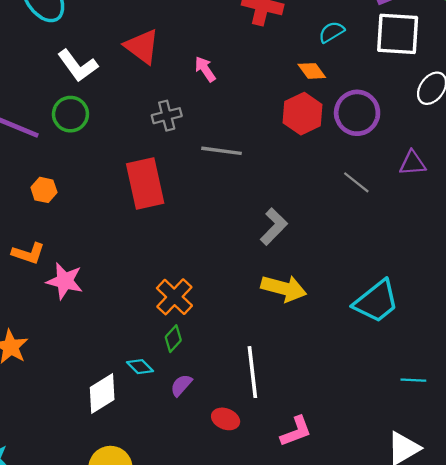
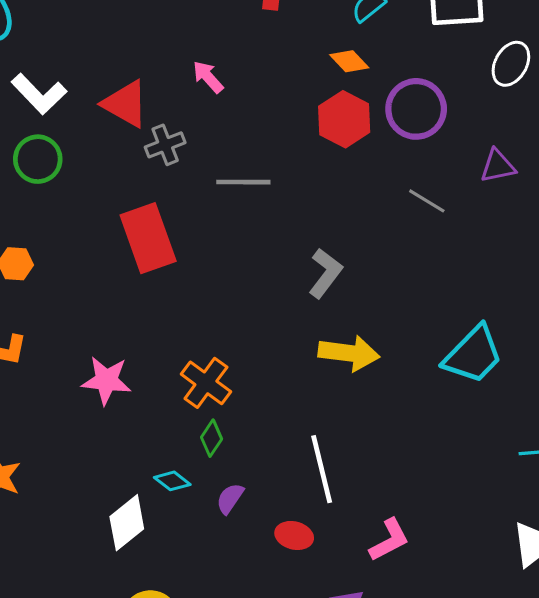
red triangle: (142, 46) -> (125, 104), moved
pink star: (65, 281) -> (106, 380), moved

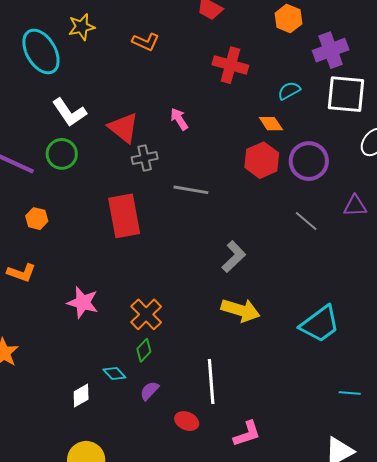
white diamond: (127, 523) -> (81, 396), size x0.7

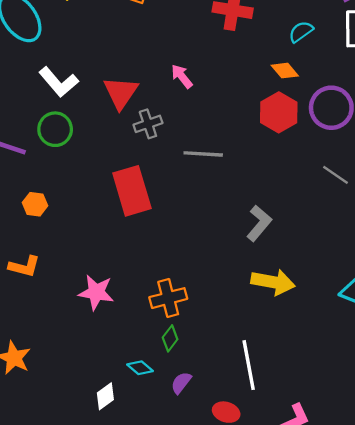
red triangle: (123, 128) -> (121, 93), turned 32
orange cross: (146, 314) -> (168, 298), turned 36

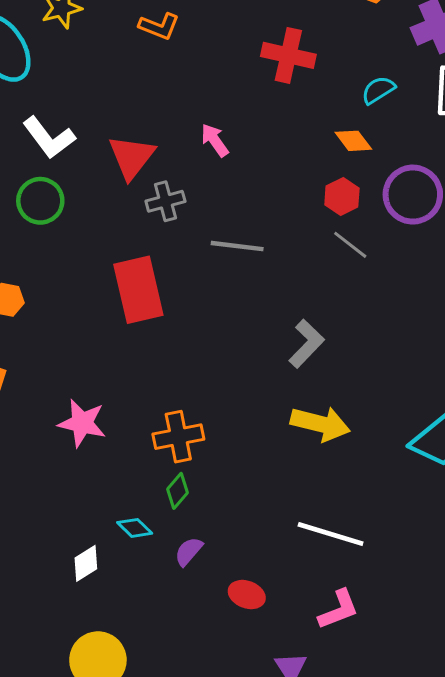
red hexagon: (279, 112) -> (342, 196), size x0.7
gray line: (335, 175) -> (350, 245), moved
white line: (249, 365) -> (331, 534), moved, turned -66

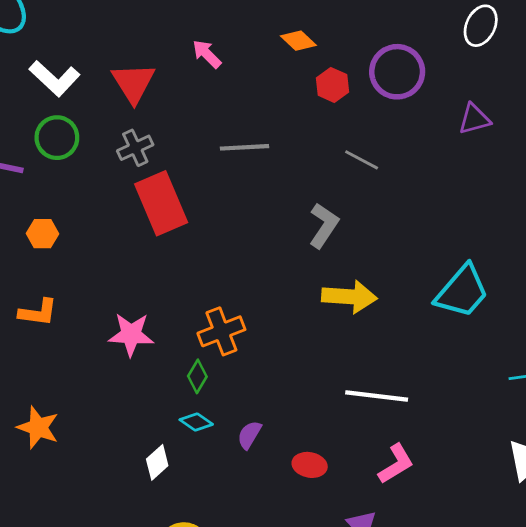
orange diamond: (353, 141) -> (298, 41), moved
gray cross: (165, 201) -> (135, 148), moved
gray line: (350, 245) -> (362, 160), moved
green diamond: (177, 491) -> (197, 376), moved

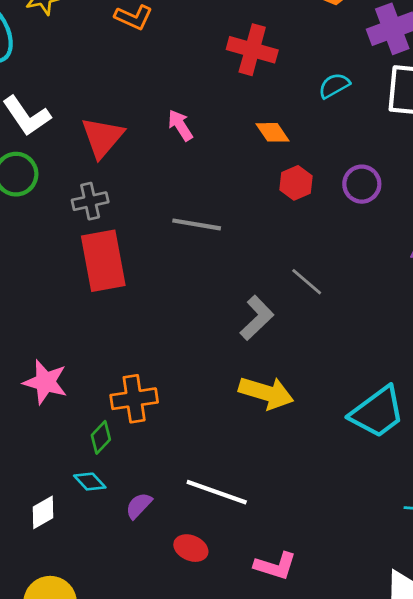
purple circle: (397, 72) -> (362, 184), size x0.7
gray line: (362, 160) -> (307, 282), moved
white line: (377, 396) -> (217, 492), moved
pink L-shape: (396, 464) -> (275, 566), turned 36

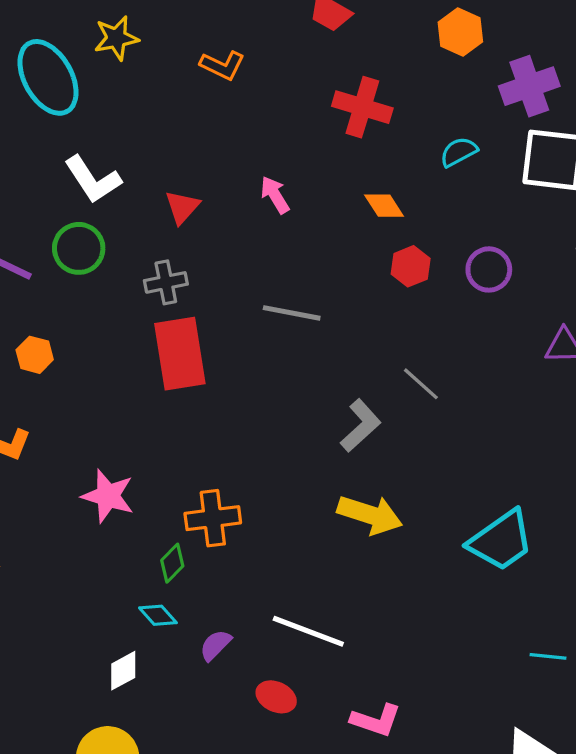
red triangle: (102, 137) -> (182, 207), size x0.7
white diamond: (43, 512) -> (123, 671), moved

